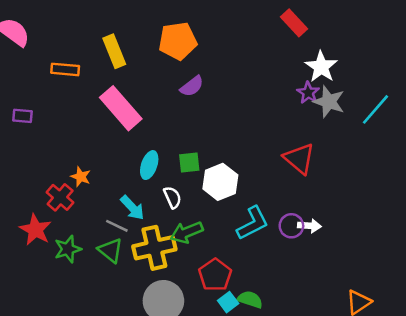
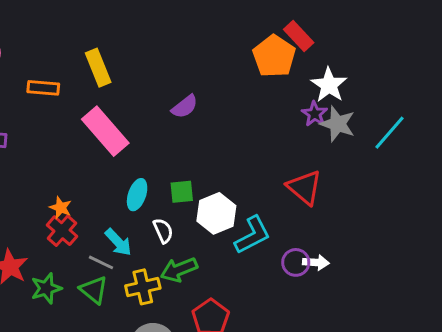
orange pentagon: (178, 41) -> (274, 56), moved, turned -30
red cross: (60, 197) -> (62, 231), moved
cyan L-shape: (253, 223) -> (252, 235), moved
yellow cross: (154, 248) -> (143, 287), size x0.7

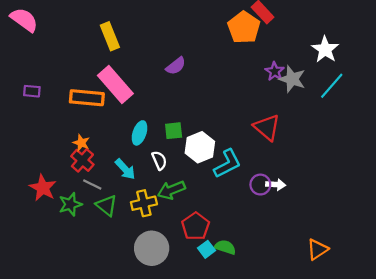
white star: (329, 85) -> (325, 49), moved
orange rectangle: (43, 88) -> (87, 98), moved, size x1.4
gray line: (101, 262) -> (92, 185), moved

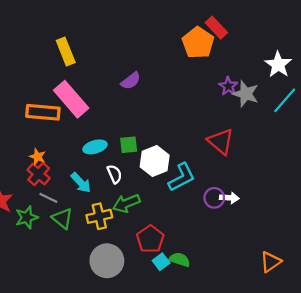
cyan ellipse: (140, 133) -> (95, 147), turned 55

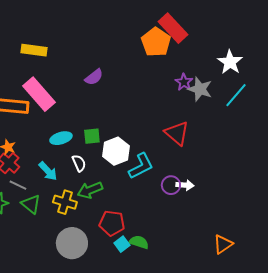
red rectangle: (216, 28) -> (173, 28), size x1.4
yellow rectangle: (66, 52) -> (34, 50), turned -60
yellow cross: (99, 216) -> (65, 202), turned 30
red pentagon: (150, 239) -> (112, 223), turned -30

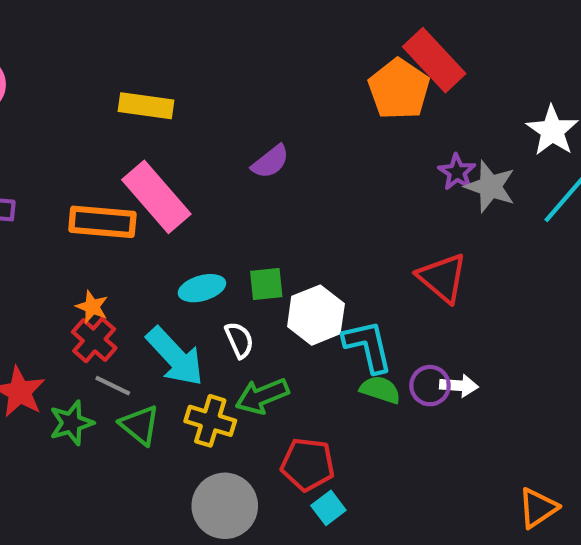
cyan L-shape: (141, 166) -> (368, 346), turned -76
cyan arrow: (48, 171) -> (175, 357), size x1.5
green semicircle: (139, 242) -> (380, 390), moved

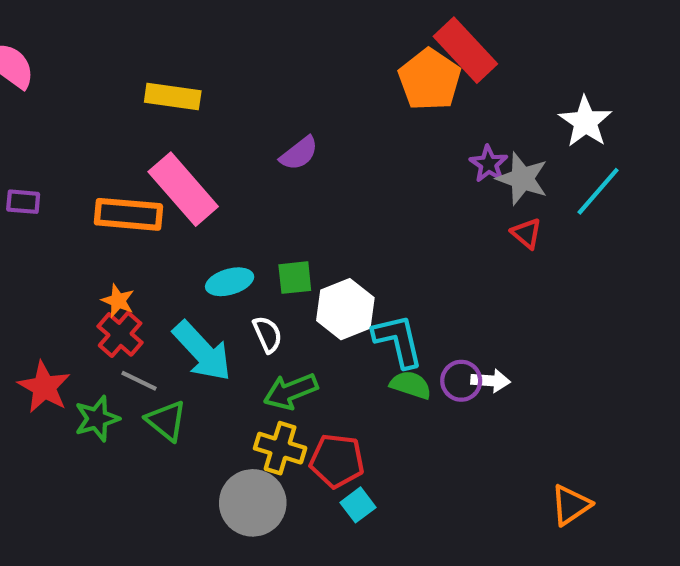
red triangle: (442, 278) -> (526, 233), moved, size x0.6
yellow cross: (210, 421) -> (280, 448), moved

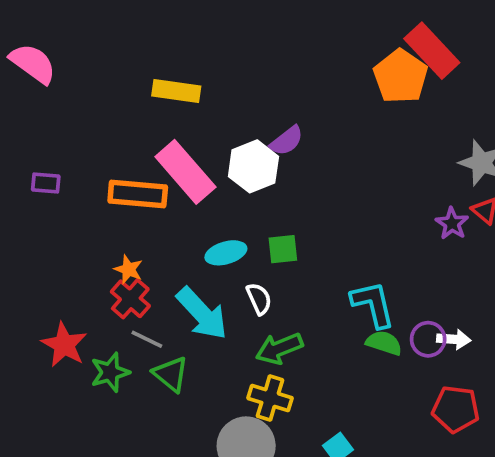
purple star: (489, 164) -> (452, 223), moved
white hexagon: (345, 309) -> (253, 166), moved
red pentagon: (337, 461) -> (456, 409), moved

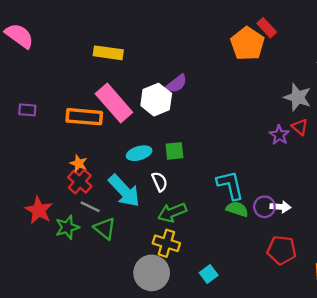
red rectangle: (432, 51) -> (267, 28), size x0.6

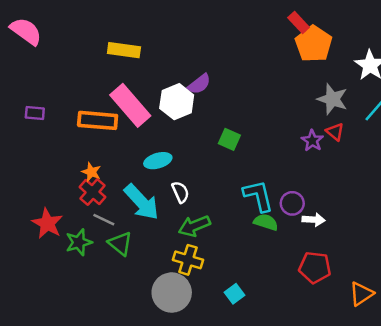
orange pentagon: (247, 44) -> (314, 44), moved
green square: (174, 151) -> (229, 139), moved, turned 30
purple circle: (264, 207) -> (292, 203), moved

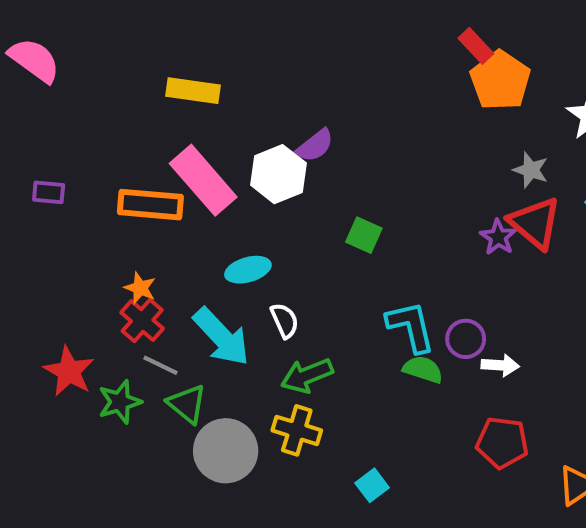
gray star: (332, 99) -> (531, 170), size x0.7
red triangle: (335, 132) -> (535, 223), size x1.8
gray circle: (172, 293) -> (226, 451), moved

